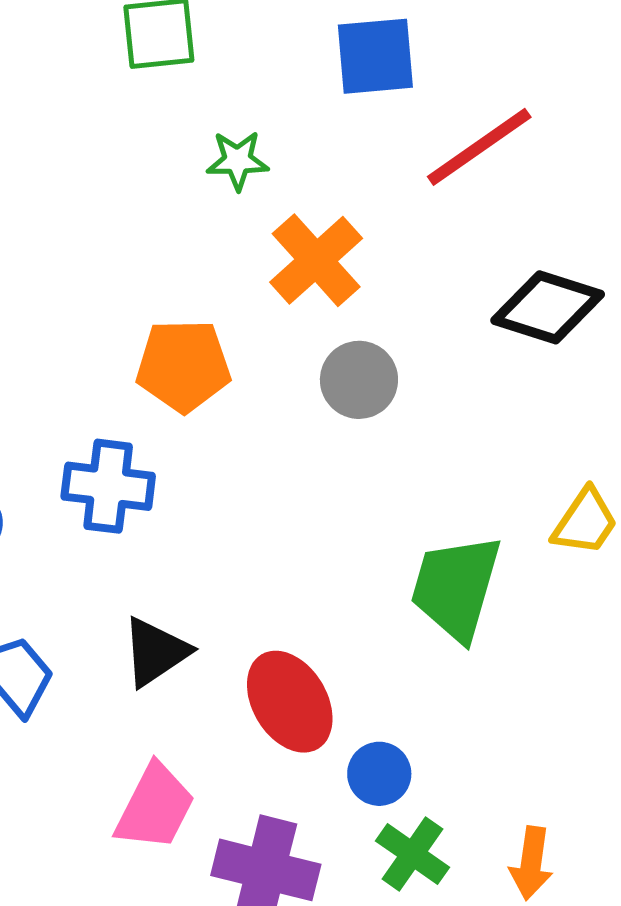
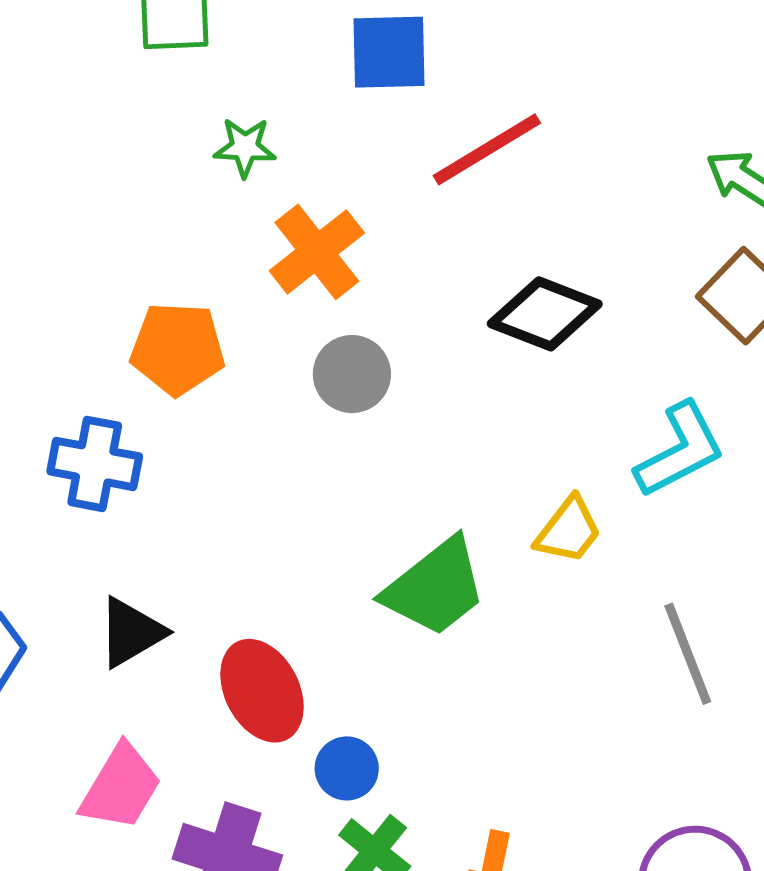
green trapezoid: (456, 587) -> (435, 587), turned -148

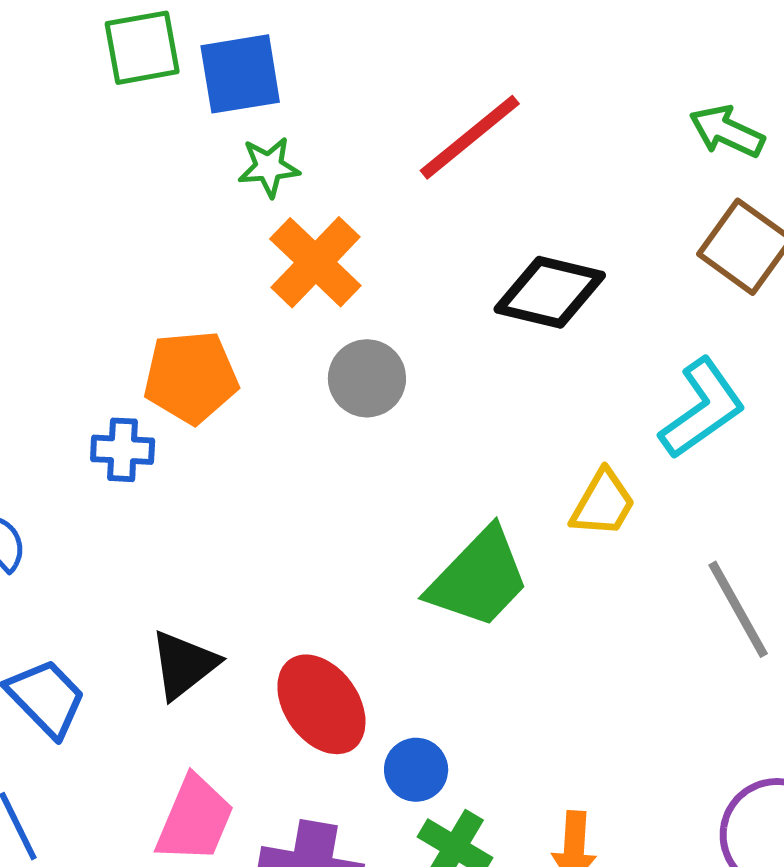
blue square: (389, 52) -> (240, 74), moved
green star: (245, 147) -> (269, 167), moved
blue cross: (95, 464) -> (123, 450), moved, size x0.7

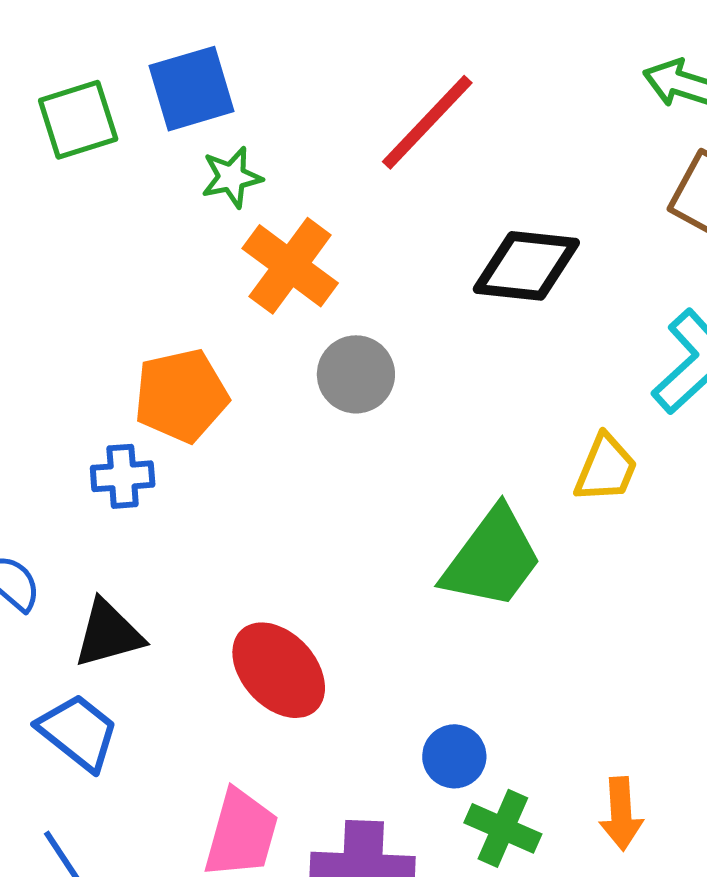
green square: (142, 48) -> (78, 120), moved
black triangle: (184, 665) -> (108, 634), moved, turned 30
red ellipse: (321, 704) -> (279, 670), moved

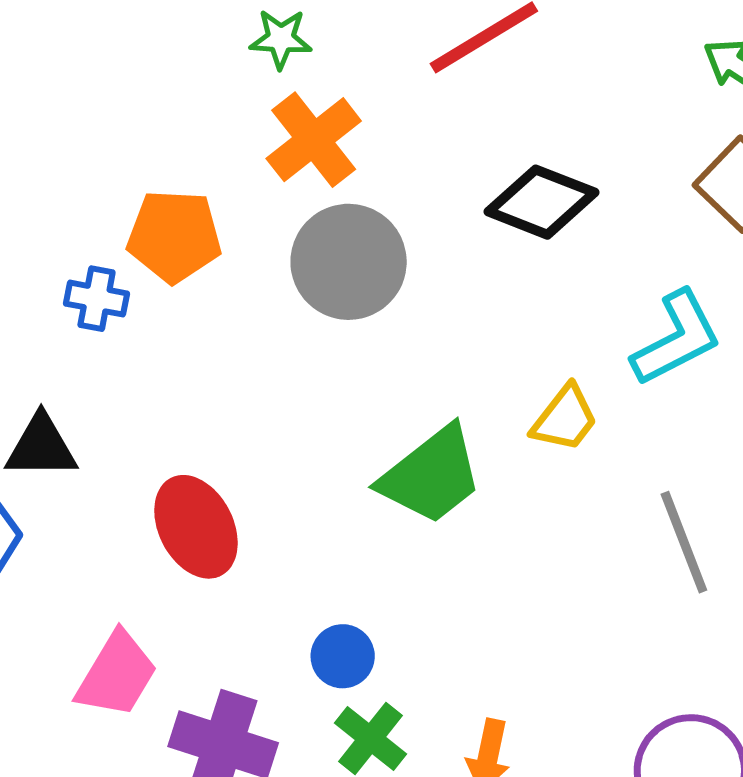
gray circle: (356, 374) -> (349, 262), size x1.5

